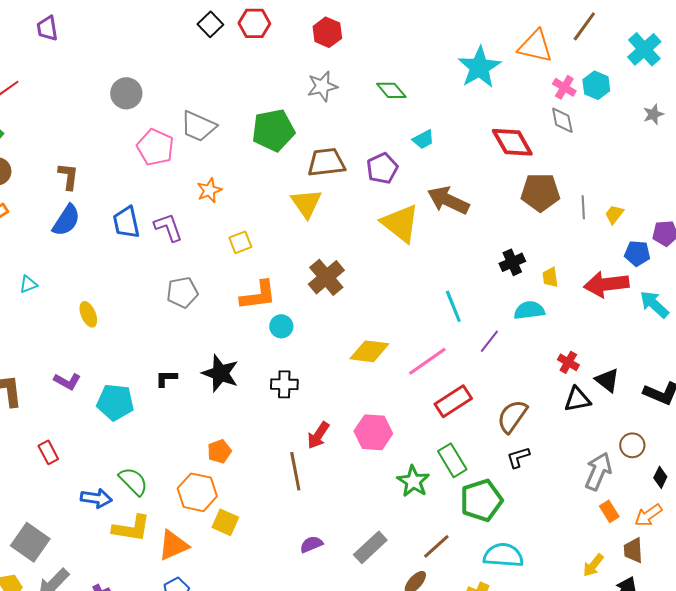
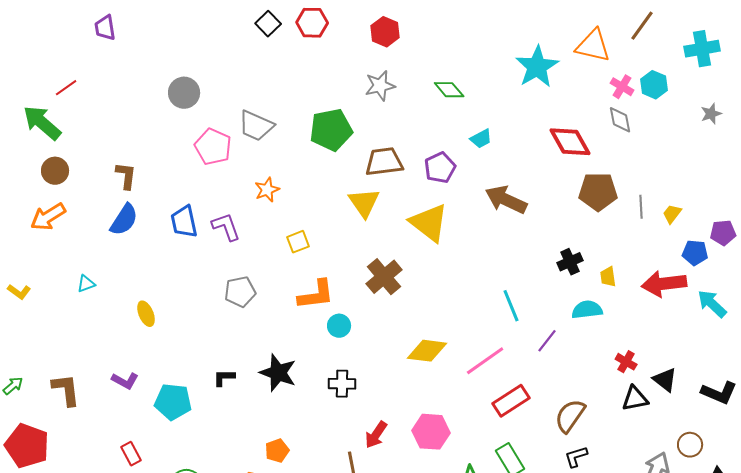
cyan cross: (644, 49) -> (702, 49), turned 32
yellow triangle: (400, 223) -> (429, 223), moved
red rectangle: (48, 452) -> (131, 454), moved

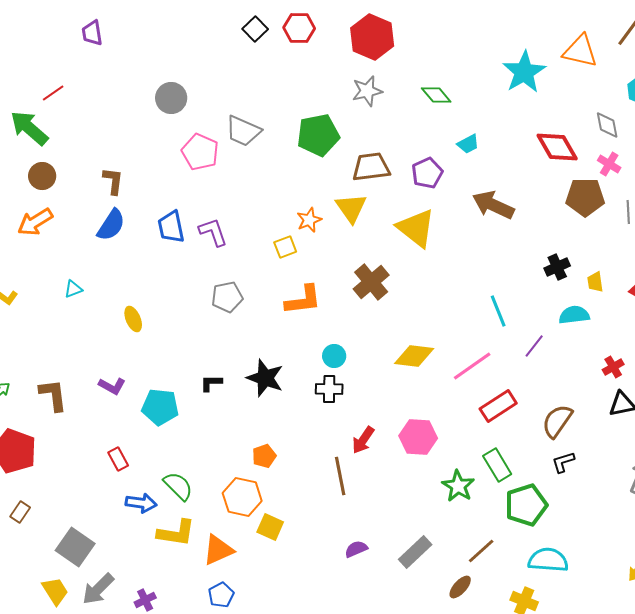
red hexagon: (385, 32) -> (372, 37), size x1.5
pink cross: (622, 87) -> (609, 164), moved
orange star: (267, 190) -> (309, 220), moved
cyan circle: (339, 326) -> (334, 356), moved
red cross: (626, 362) -> (613, 367), turned 30

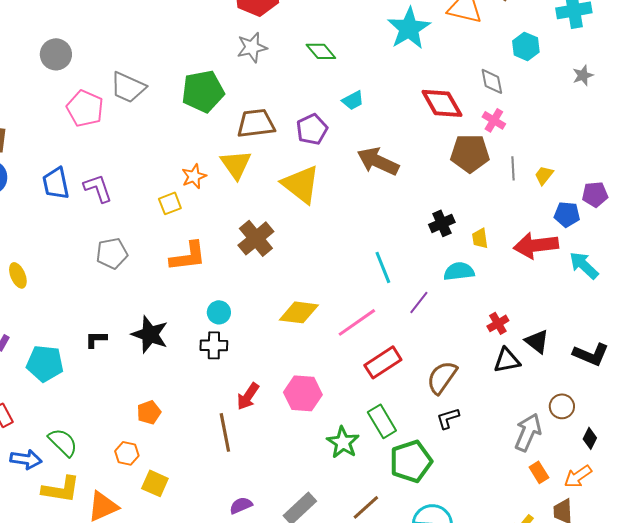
orange hexagon: (242, 497) -> (127, 453), size x0.6

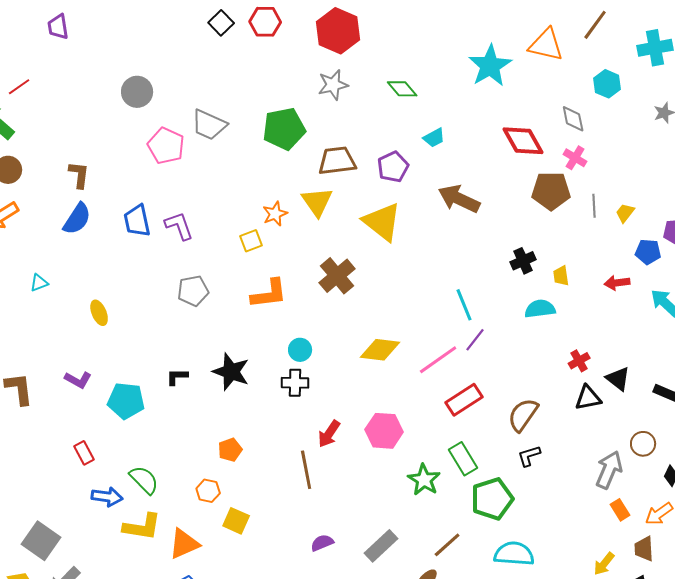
red arrow: (536, 245) -> (617, 283), size x0.6
purple line: (419, 302) -> (475, 340), moved

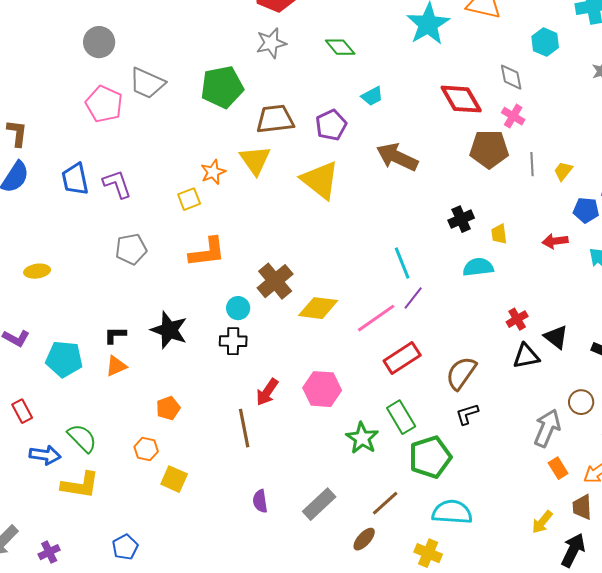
gray circle: (137, 92) -> (99, 42), moved
brown cross: (337, 276) -> (275, 281), moved
yellow ellipse: (99, 313) -> (37, 271), turned -75
purple semicircle: (322, 543) -> (260, 501), turned -75
orange triangle: (184, 544) -> (116, 366), moved, size x0.7

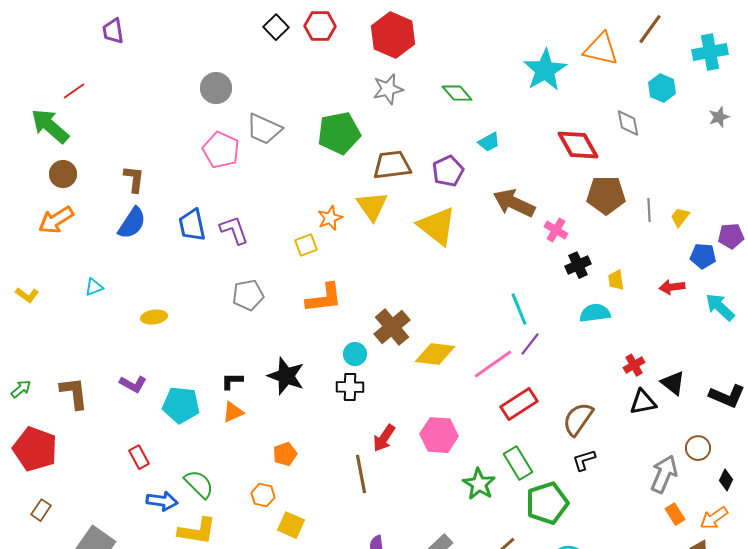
pink cross: (513, 116) -> (556, 230), moved

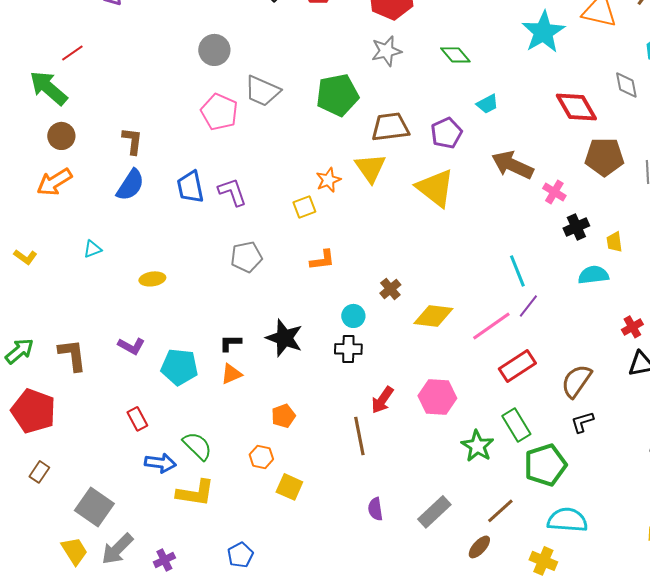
orange L-shape: (324, 298) -> (322, 260), size x0.7
brown cross: (392, 327) -> (390, 289), size x0.6
green arrow: (21, 389) -> (19, 351), size x1.4

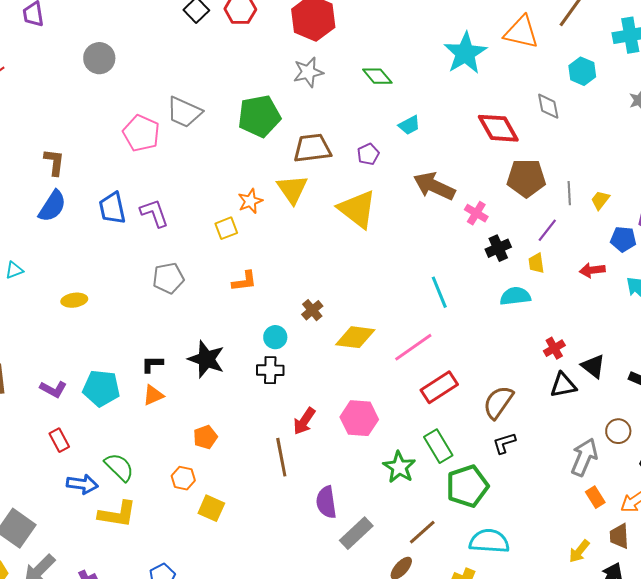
gray circle: (214, 50) -> (99, 58), moved
purple pentagon: (446, 133) -> (368, 154), size x0.7
purple line: (528, 306) -> (547, 230), moved
purple L-shape: (131, 346) -> (53, 389), moved
purple semicircle: (375, 509) -> (326, 502), moved, size x1.4

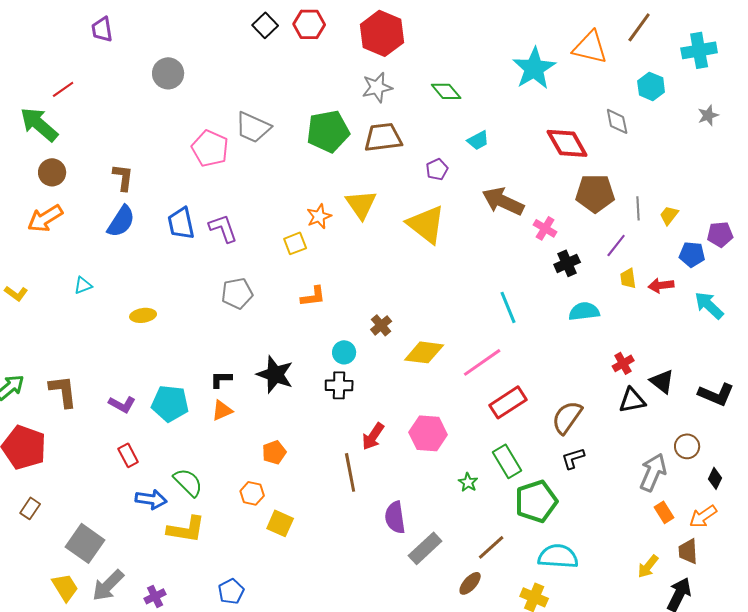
brown trapezoid: (312, 148) -> (383, 137), moved
yellow trapezoid: (536, 263) -> (628, 278), moved
green star: (399, 467) -> (468, 482), size x0.6

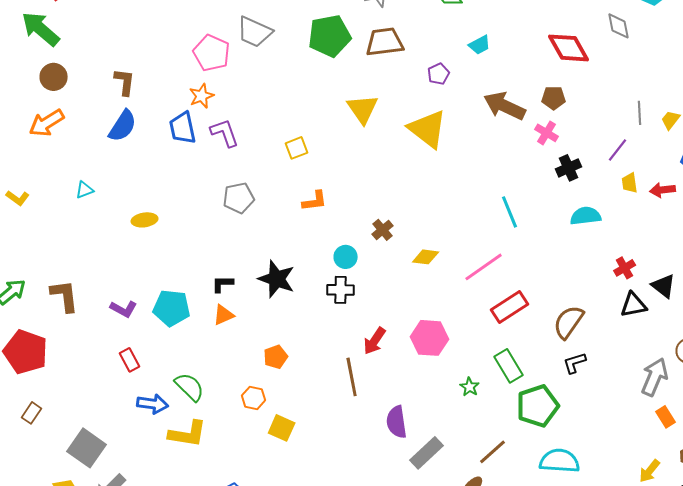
brown pentagon: (595, 193) -> (554, 98), moved, size x0.6
orange star: (319, 216) -> (202, 96), moved
yellow diamond: (424, 352) -> (426, 257), size x0.7

